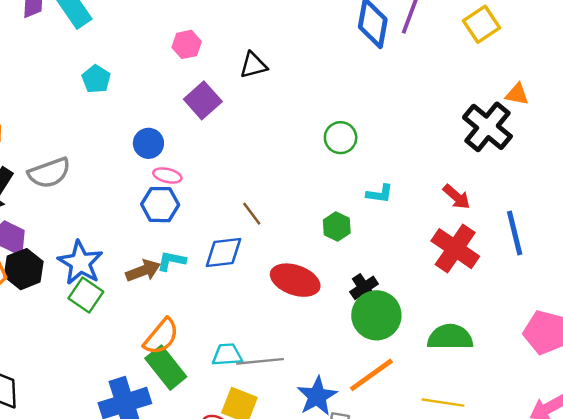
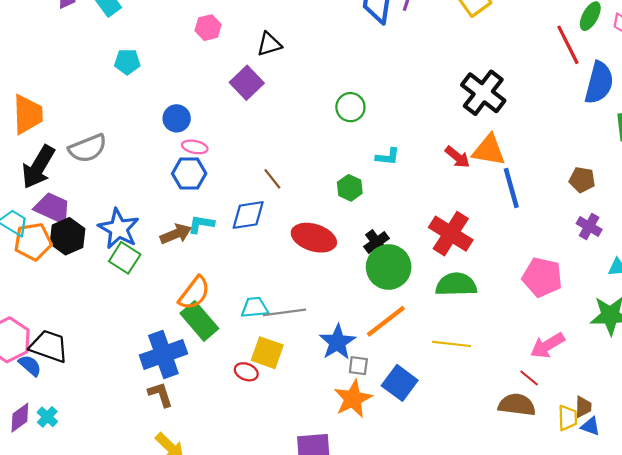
cyan pentagon: (96, 79) -> (127, 62), turned -30
orange triangle: (517, 94) -> (489, 150), moved, size x1.6
purple square: (203, 100) -> (247, 83), moved
red cross: (455, 249) -> (451, 234), moved

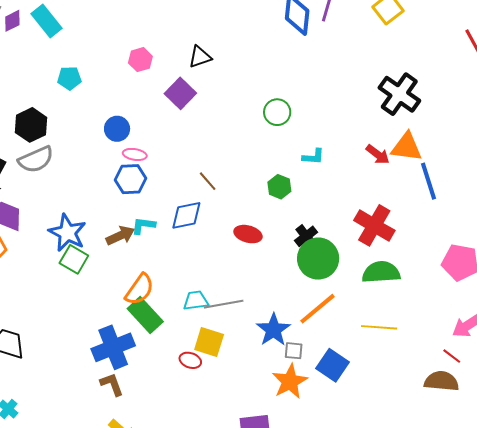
pink hexagon: (208, 28) -> (140, 60), moved
black hexagon: (68, 236) -> (31, 125), moved
red ellipse: (314, 238) -> (248, 234), size x0.7

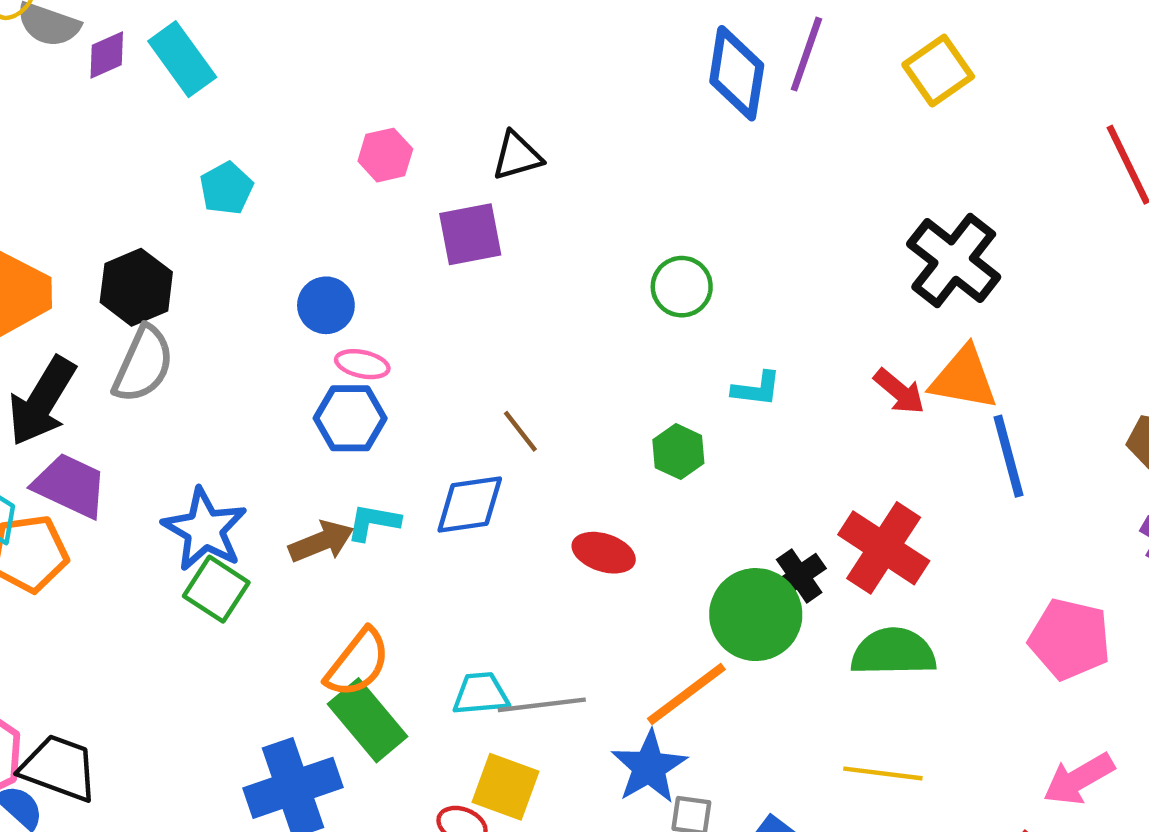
cyan pentagon: (69, 78) -> (226, 188), turned -30
purple square: (180, 93) -> (470, 234), turned 32
gray semicircle: (36, 160) -> (143, 364), turned -45
black cross: (306, 236) -> (799, 576), moved
orange line: (318, 309) -> (686, 694), moved

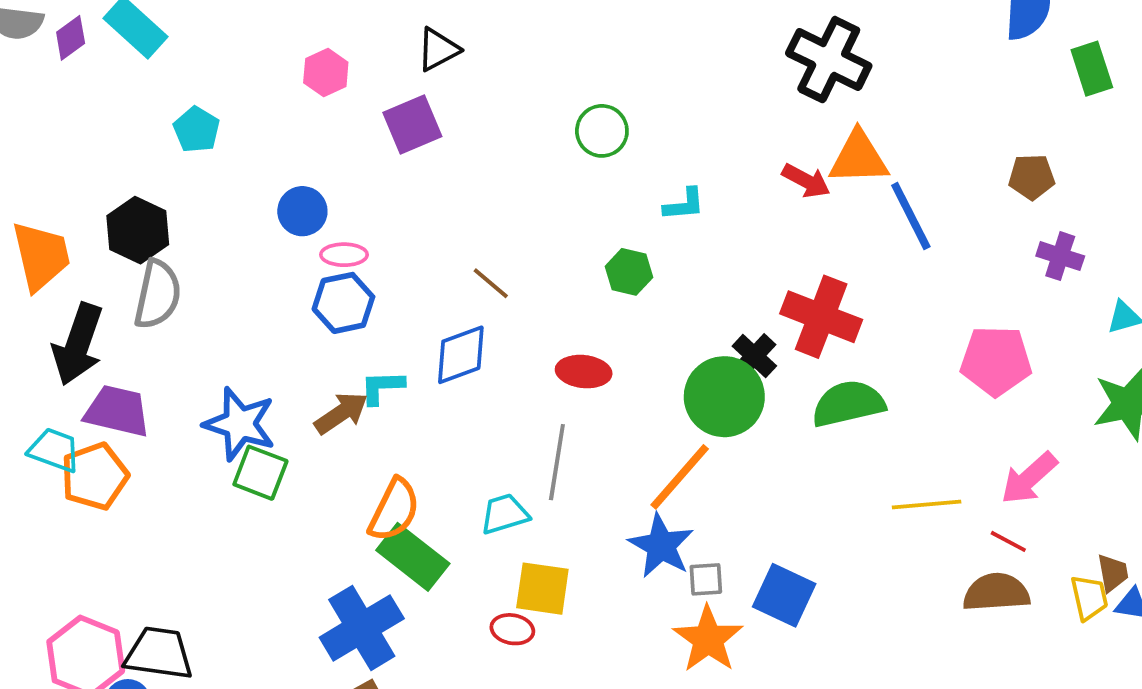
gray line: (542, 705) -> (557, 462), moved, turned -62
yellow line: (883, 773) -> (927, 504), moved

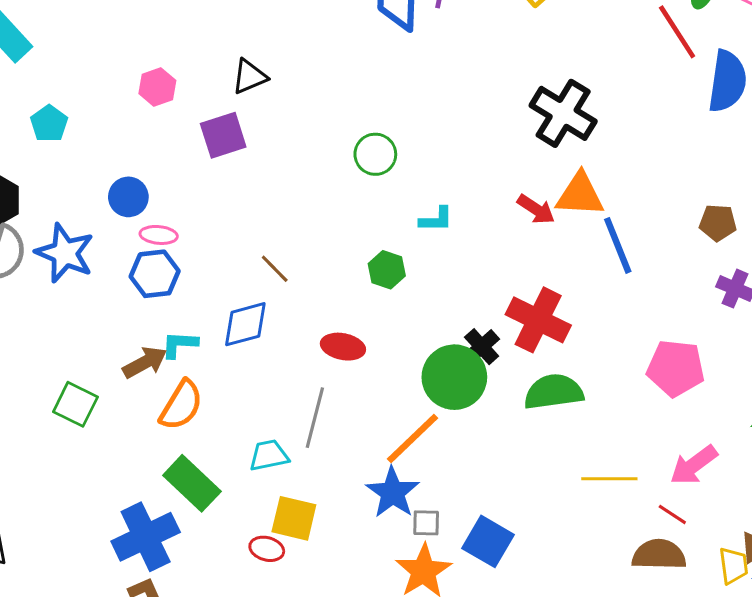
blue star: (240, 424) -> (65, 253), moved
orange semicircle: (394, 510) -> (181, 405), moved

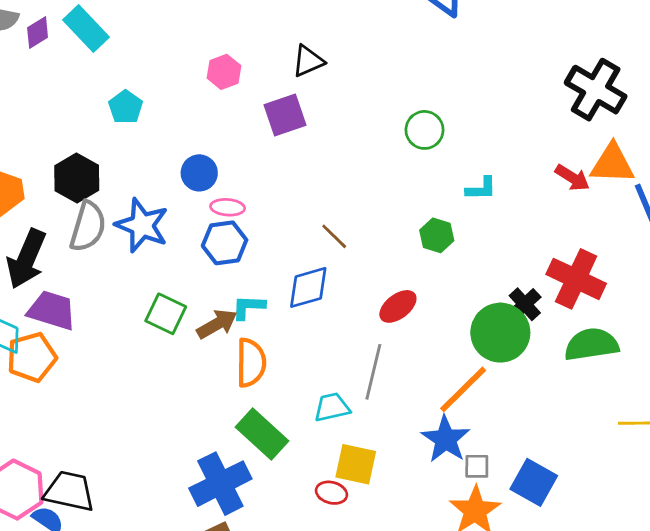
red ellipse: (343, 347) -> (398, 306), turned -48
green square: (75, 404) -> (166, 314), moved
orange semicircle: (181, 405) -> (251, 363), turned -30

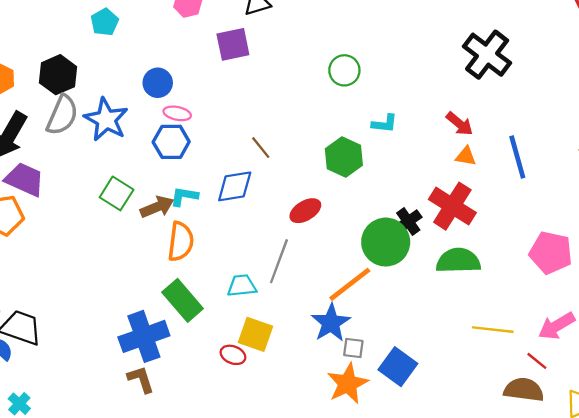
orange triangle: (612, 164) -> (466, 156), moved, size x0.6
green hexagon: (437, 235) -> (344, 157), size x1.4

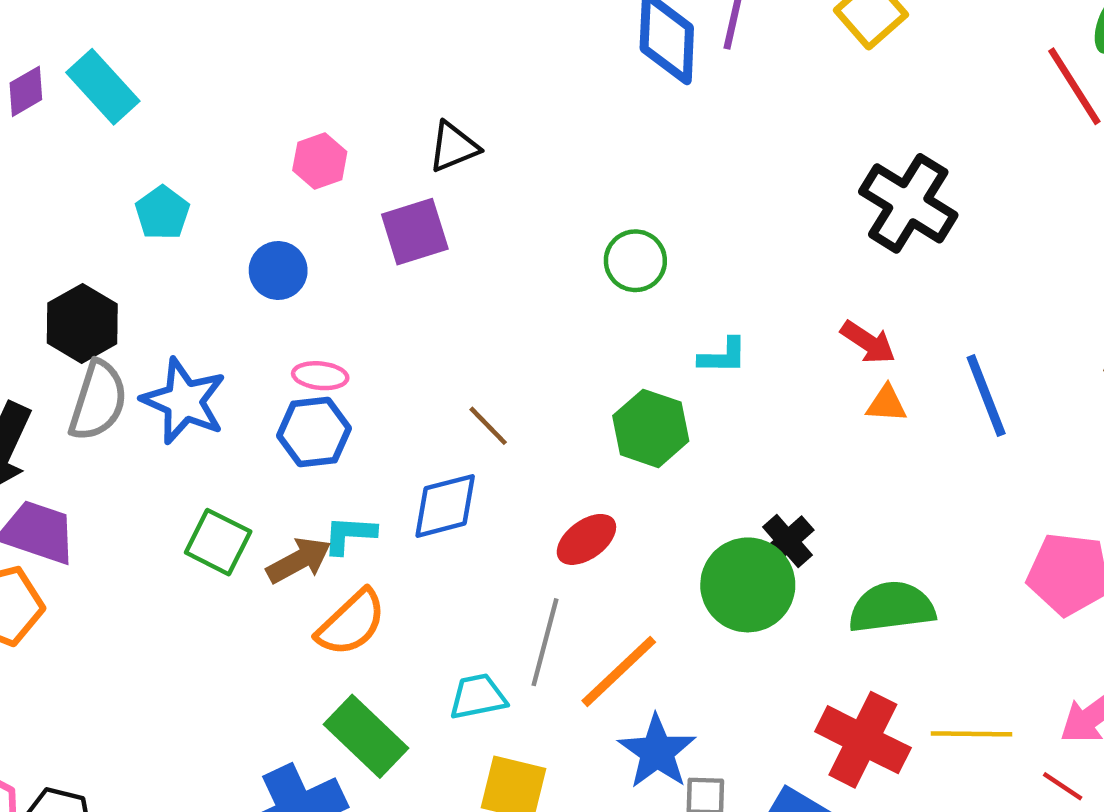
blue circle: (158, 83) -> (278, 270), moved
red cross: (452, 206) -> (863, 740), moved
orange semicircle: (181, 242) -> (351, 623), turned 45
orange line: (350, 284) -> (619, 671), moved

